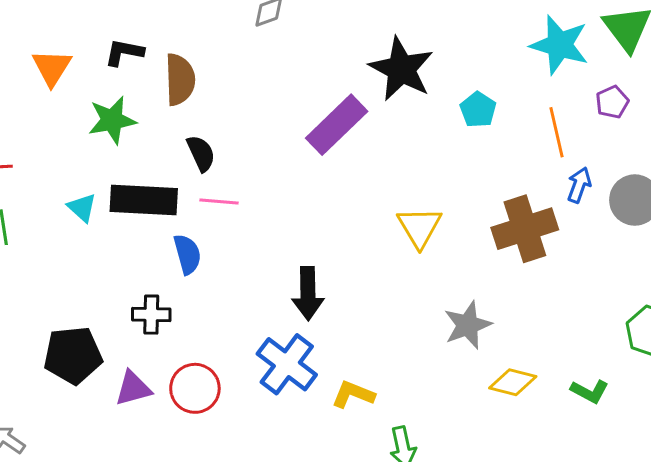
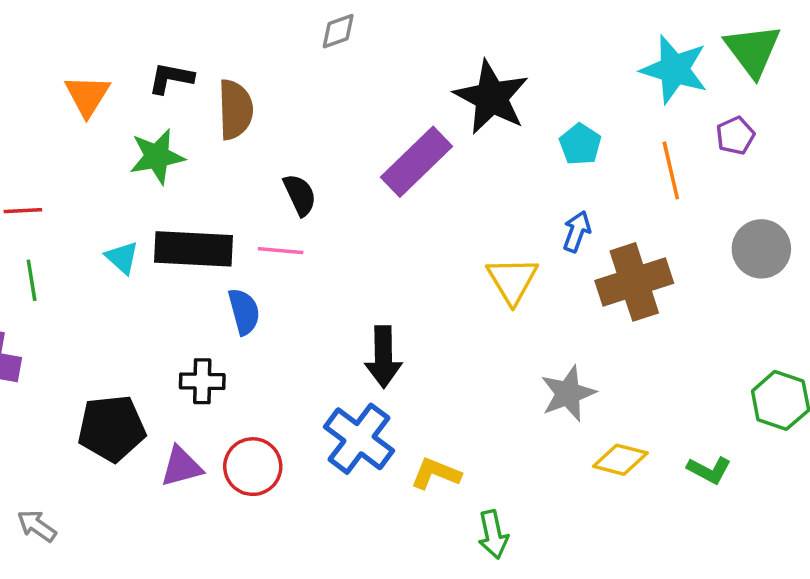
black semicircle: (201, 153) -> (300, 195), moved
blue arrow: (579, 185) -> (577, 231), moved

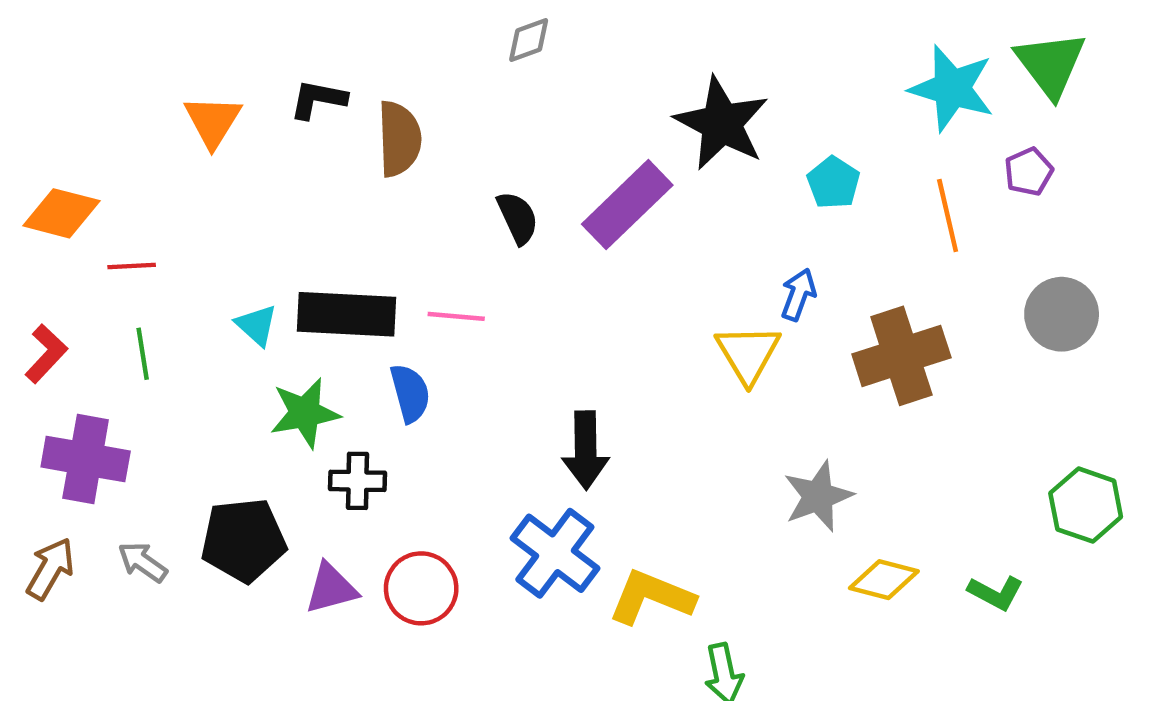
green star: (157, 157) -> (305, 413), moved
black semicircle: (300, 195) -> (518, 218), moved
blue arrow: (577, 231) -> (798, 294), moved
yellow L-shape: (436, 474) -> (651, 597), size x1.4
gray arrow: (37, 526) -> (143, 562), moved

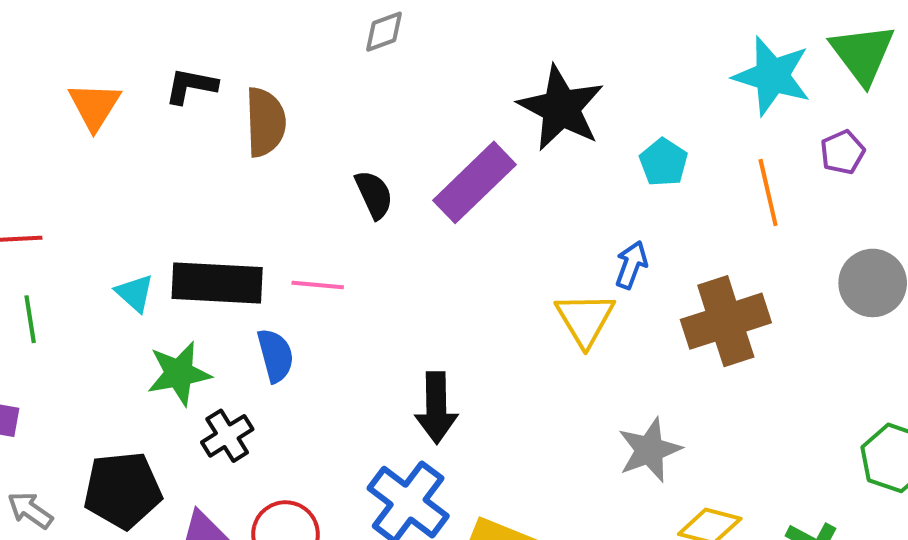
black cross: (358, 481) -> (227, 436), turned -33

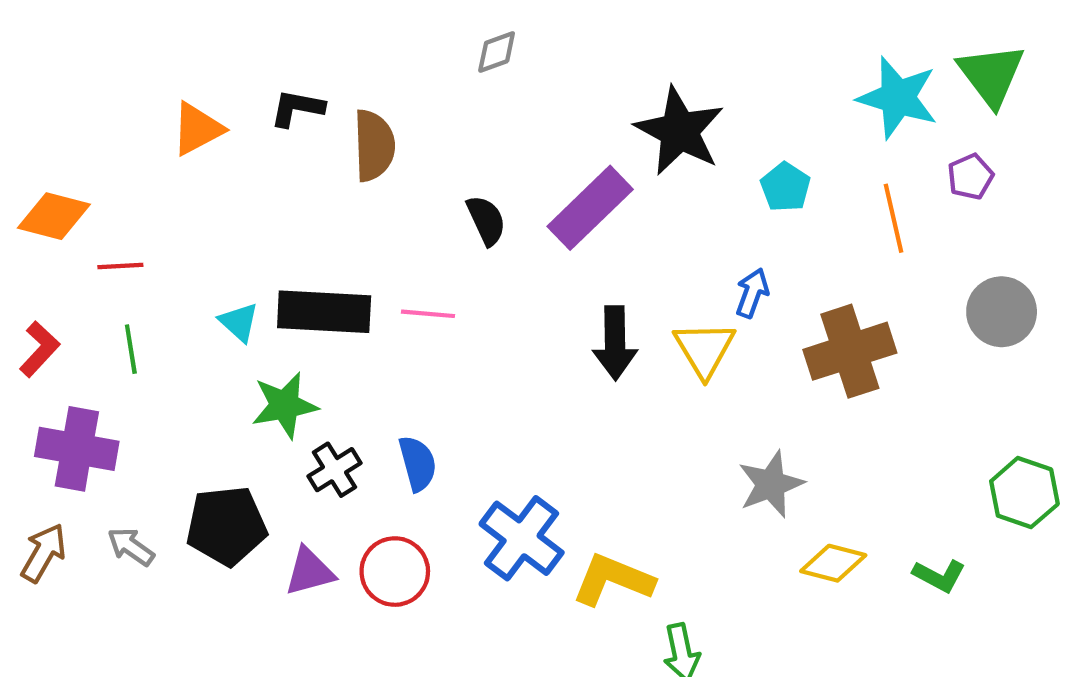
orange triangle: (94, 106) -> (197, 129), turned 30
blue semicircle: (275, 355) -> (418, 463), moved
black arrow: (436, 408) -> (615, 343), moved

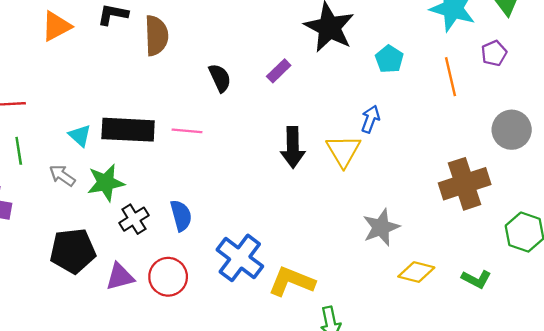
purple rectangle: (590, 208) -> (279, 71), size x0.5
brown cross: (850, 351) -> (465, 184), moved
gray arrow: (131, 547) -> (62, 176), moved

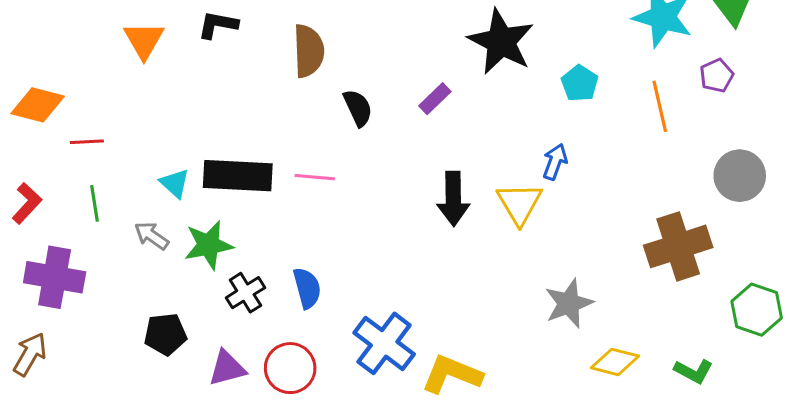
orange triangle: (56, 26) -> (144, 40), turned -32
brown semicircle: (156, 36) -> (309, 51), moved
black pentagon: (73, 251) -> (165, 334), size x0.7

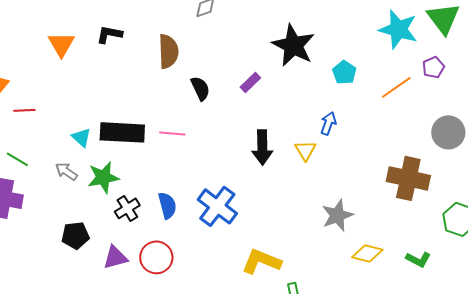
orange line: (660, 106) -> (396, 87), turned 68
green line: (95, 203) -> (17, 159), moved, turned -50
yellow triangle: (520, 203) -> (305, 150), size x0.7
brown cross: (678, 246) -> (408, 178), turned 30
blue cross: (384, 343) -> (217, 206), moved

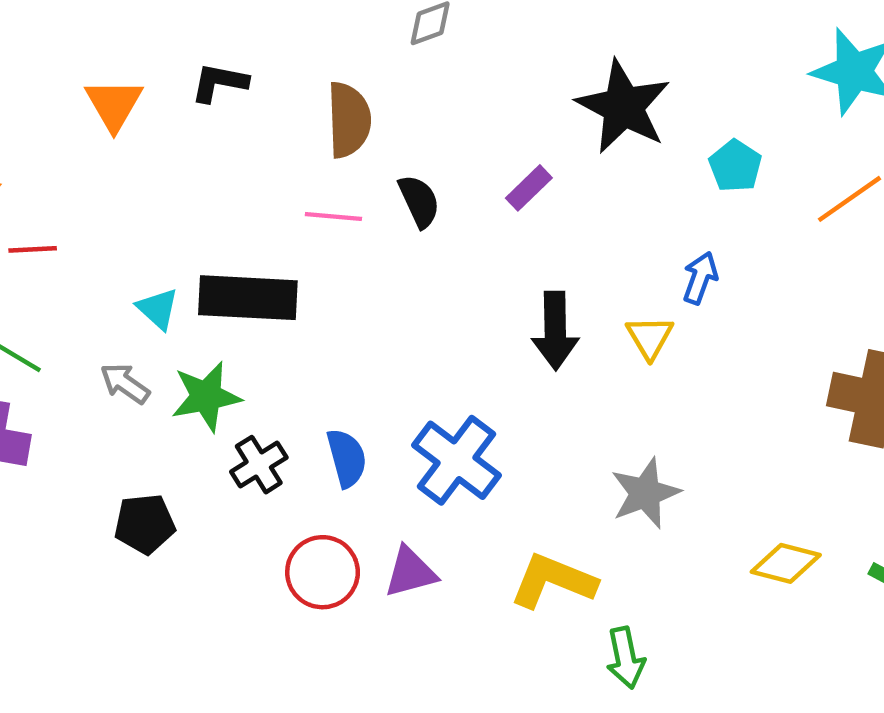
pink line: (172, 133) -> (333, 216), moved
gray star: (337, 215) -> (645, 493), moved
purple triangle: (115, 257) -> (410, 572), moved

